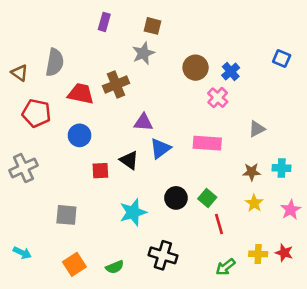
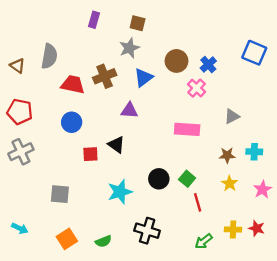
blue square: (282, 58) -> (254, 53), size x1.5
red pentagon: (36, 113) -> (20, 112), moved
blue triangle: (160, 148) -> (143, 77), moved

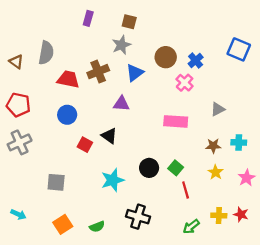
red square: (90, 154) -> (85, 145), turned 32

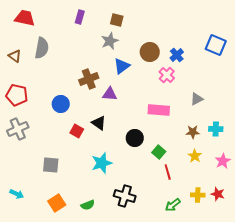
brown cross: (98, 72) -> (89, 79), moved
red trapezoid: (68, 79) -> (25, 18), moved
black circle: (149, 168) -> (135, 138), moved

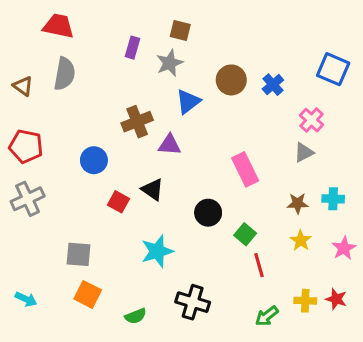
purple rectangle: (80, 17) -> (132, 48), moved
red trapezoid: (25, 18) -> (58, 26), moved
pink cross: (167, 75) -> (312, 120), moved
pink rectangle: (159, 110) -> (245, 169), turned 60
orange square: (57, 203) -> (88, 294), moved, turned -30

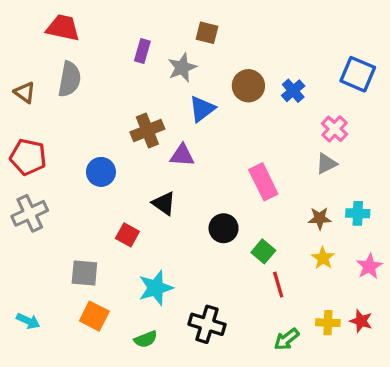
brown square: (180, 31) -> (207, 33), moved
red square: (119, 202) -> (127, 235), moved
cyan star: (157, 251) -> (156, 288), moved

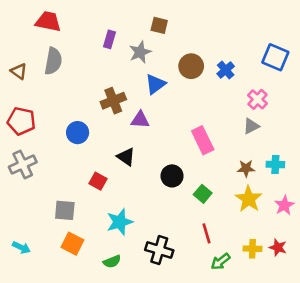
yellow star: (323, 258) -> (249, 199), size x1.5
red line: (278, 285) -> (206, 233), moved

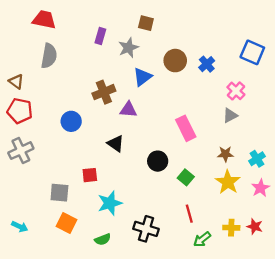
brown triangle: (19, 71) -> (16, 82), moved
cyan cross: (275, 164) -> (257, 159), moved, turned -35
red square: (98, 181) -> (90, 175), moved, turned -35

